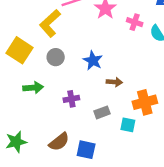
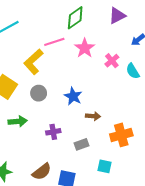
pink cross: (135, 22) -> (112, 61), turned 32
cyan square: (128, 125) -> (105, 166), moved

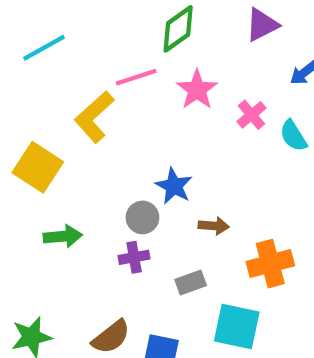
gray circle: (39, 93) -> (142, 217), moved
cyan square: (105, 166) -> (237, 326), size x1.6

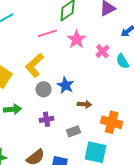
yellow L-shape: (94, 117) -> (35, 65), moved
gray circle: (142, 217) -> (44, 89), moved
orange cross: (270, 264) -> (112, 122), turned 30

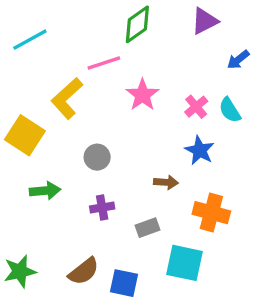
pink star: (77, 39) -> (142, 95), moved
pink cross: (103, 51) -> (196, 107), moved
yellow L-shape: (35, 65) -> (67, 98), moved
blue star: (66, 85) -> (200, 150), moved

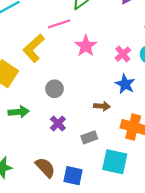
purple cross: (102, 207) -> (58, 123), turned -35
brown semicircle: (84, 271) -> (45, 167), turned -95

